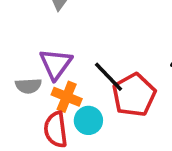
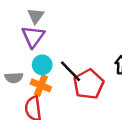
purple triangle: (56, 64) -> (33, 37), moved
cyan circle: (88, 120) -> (42, 65), moved

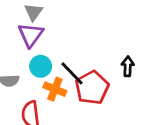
orange cross: (41, 85) -> (55, 89), moved

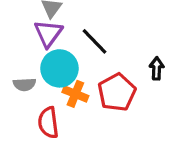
cyan circle: (41, 66) -> (59, 68), size x1.5
black line: (72, 73) -> (94, 41), moved

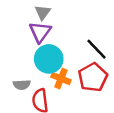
black line: (94, 41) -> (97, 49), moved
gray semicircle: (24, 84) -> (22, 85), moved

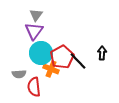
black line: (97, 49) -> (78, 61), moved
red pentagon: (93, 77) -> (62, 57), moved

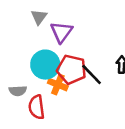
purple triangle: (34, 31) -> (62, 32), moved
red pentagon: (62, 57) -> (72, 70), turned -30

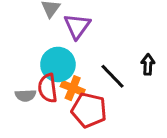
red pentagon: (72, 70) -> (89, 110), moved
red semicircle: (37, 107) -> (48, 88), moved

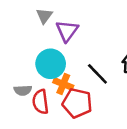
red semicircle: (48, 88) -> (40, 102), moved

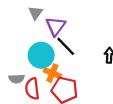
black line: (97, 74) -> (66, 46), moved

